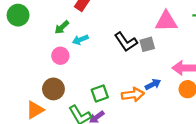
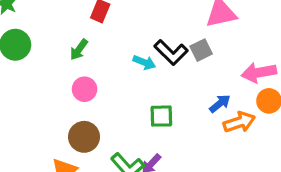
cyan arrow: (80, 40) -> (144, 62), moved, turned -126
green square: (100, 94) -> (161, 116), moved, turned 30
orange arrow: (133, 95) -> (239, 122), moved

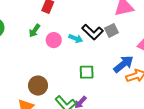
pink circle: (85, 89) -> (54, 40), moved
blue arrow: (220, 104) -> (123, 64), size x1.5

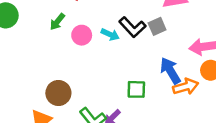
blue arrow: (123, 64) -> (170, 71), turned -85
green square: (87, 72) -> (136, 89), moved

